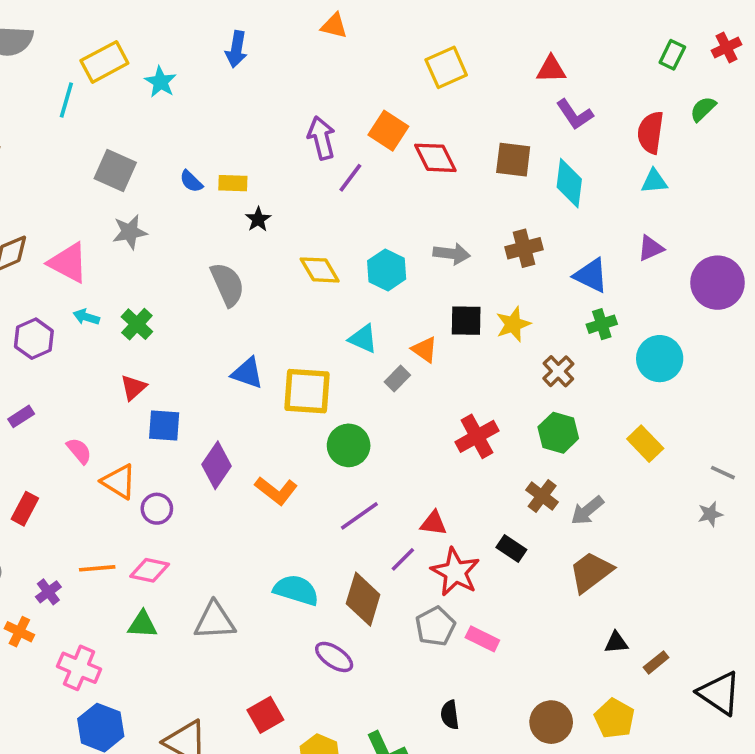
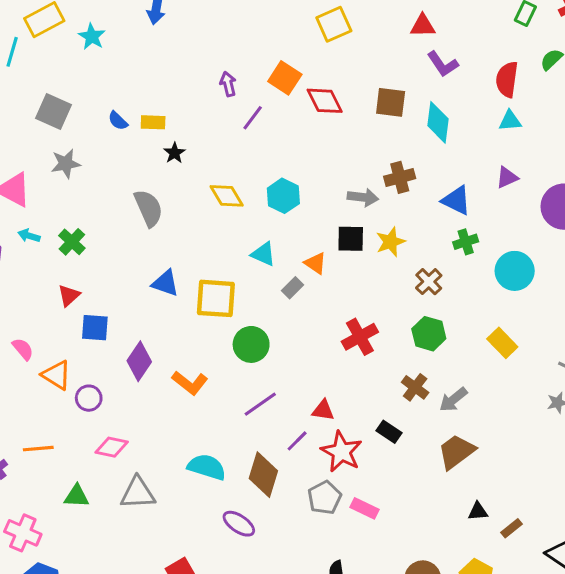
purple arrow: (321, 138) -> (228, 84), size x0.7
gray arrow: (452, 254) -> (363, 197), moved
pink diamond: (150, 570) -> (112, 447), moved

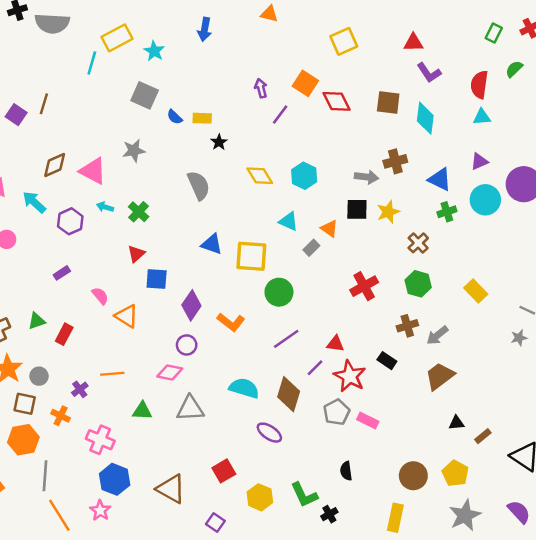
gray square: (53, 112) -> (145, 95), moved
cyan circle: (515, 271) -> (485, 200), moved
brown cross: (415, 387) -> (407, 326), turned 36
purple circle: (89, 398) -> (187, 345), moved

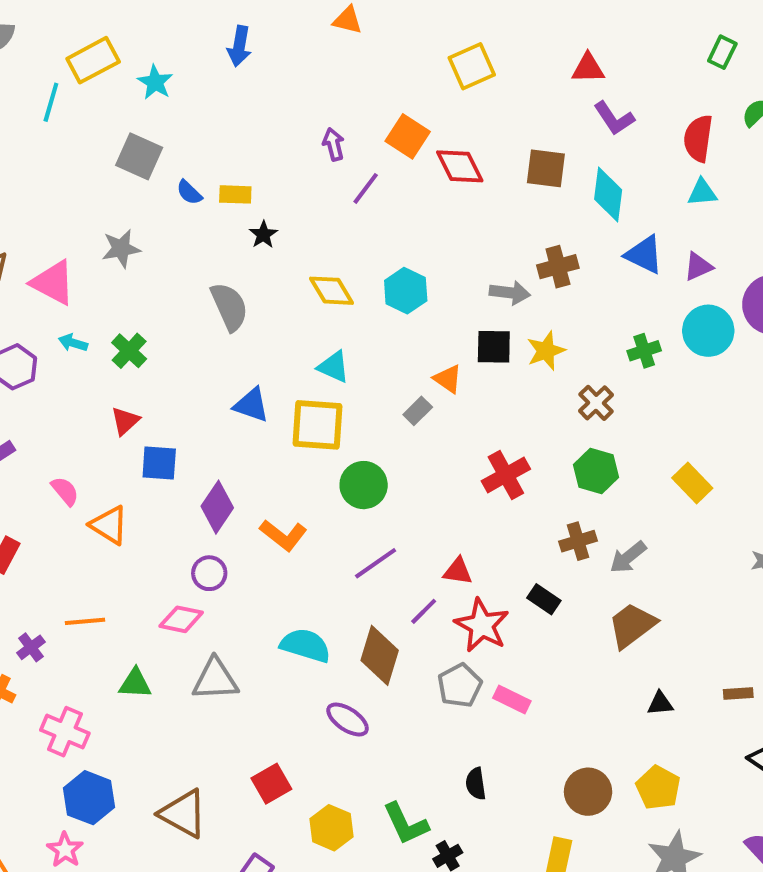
blue triangle: (440, 179) -> (644, 255), moved
cyan triangle: (289, 221) -> (334, 367), moved
brown rectangle: (483, 436) -> (738, 693), moved, turned 35

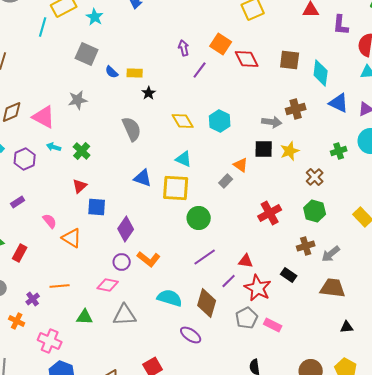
purple L-shape: (614, 118) -> (341, 25), moved, turned 40
orange L-shape: (283, 535) -> (149, 259), moved
brown trapezoid: (632, 625) -> (333, 288), turned 44

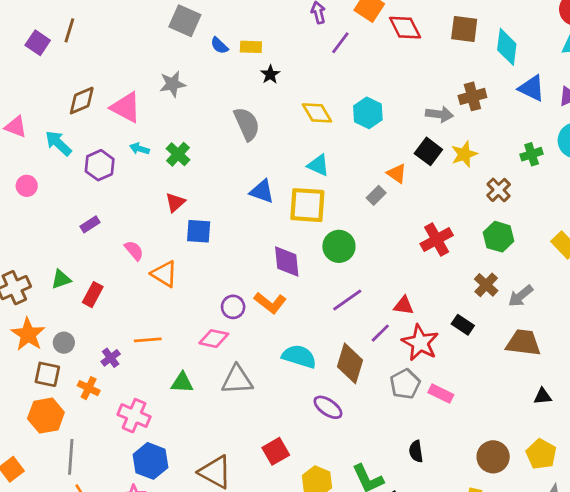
black square: (264, 149) -> (428, 151), turned 36
purple diamond: (126, 229) -> (287, 261), moved, turned -40
brown cross: (306, 246) -> (486, 285), turned -30

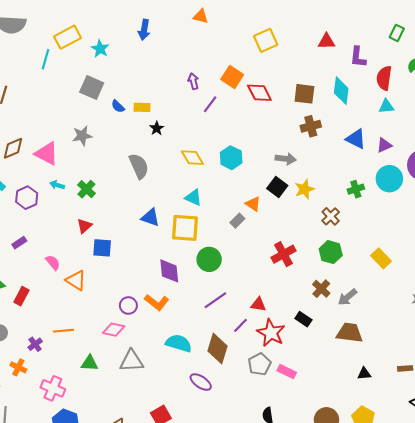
cyan diamond: (507, 47) -> (341, 91), moved
brown cross: (472, 96) -> (311, 126), moved

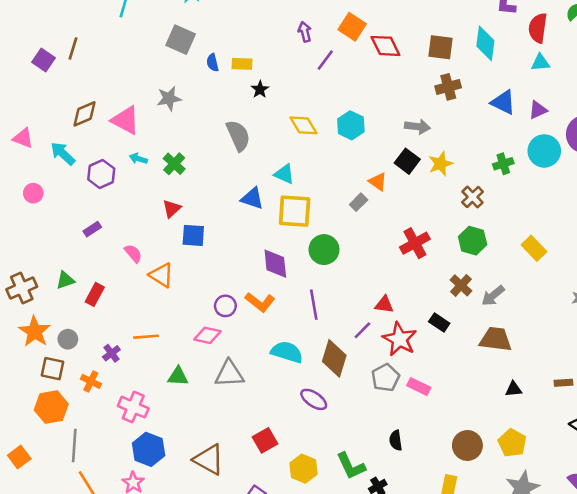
blue semicircle: (118, 106) -> (213, 63), turned 32
cyan triangle: (193, 198) -> (284, 174), moved
purple line: (215, 300) -> (314, 305), moved, turned -65

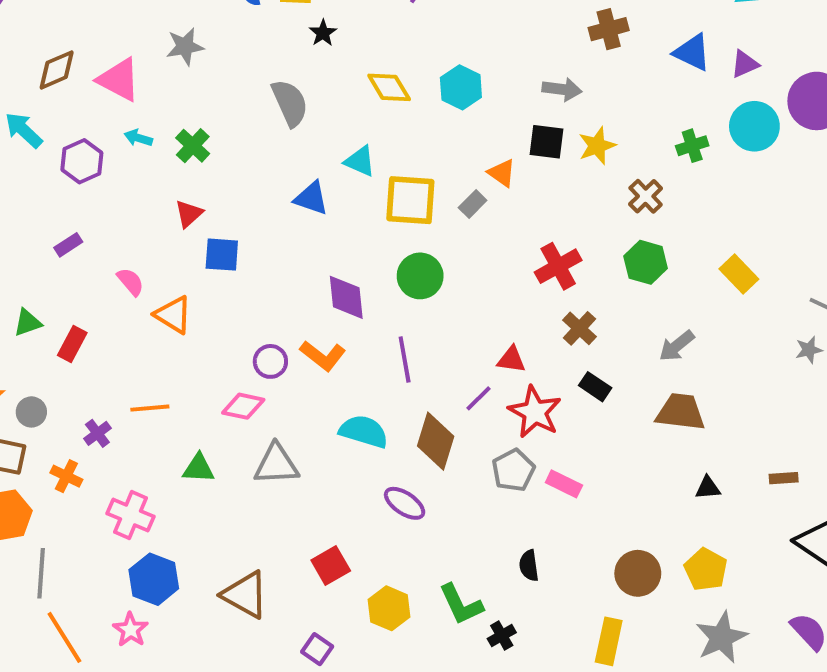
black square: (407, 161) -> (546, 142), turned -30
yellow square: (295, 211) -> (410, 200), moved
brown cross: (461, 285) -> (579, 328), moved

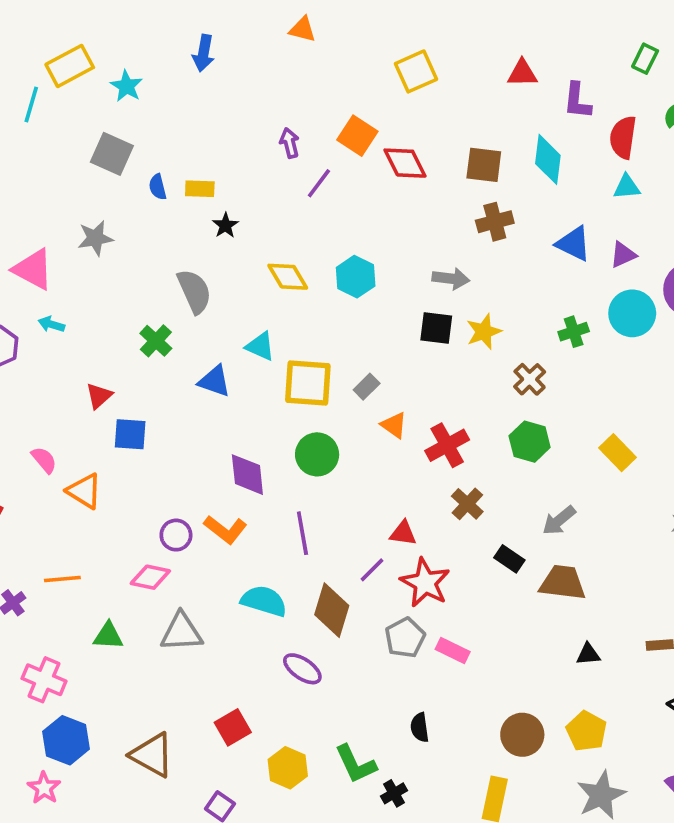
green cross: (193, 146) -> (156, 341), moved
orange triangle: (502, 173) -> (394, 425), moved
black rectangle: (595, 387) -> (509, 559), moved

